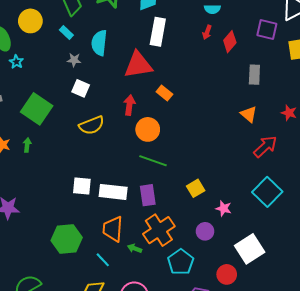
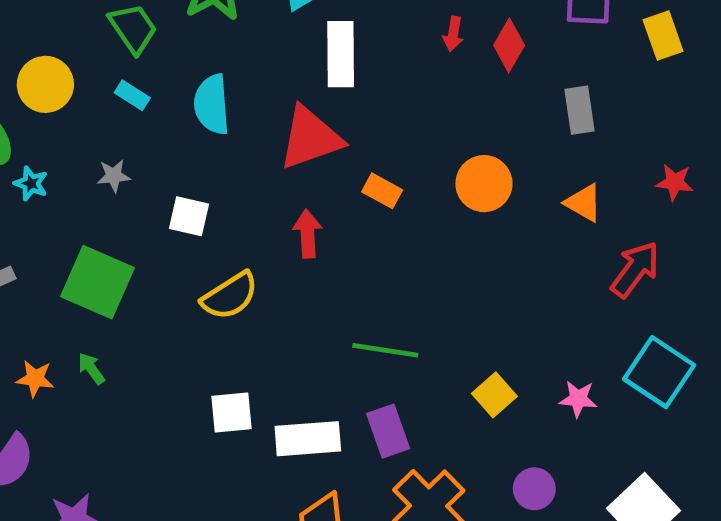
gray star: (74, 60) -> (114, 176), moved
orange circle: (148, 129) -> (484, 184), moved
green arrow: (27, 145) -> (91, 369), turned -32
white square: (82, 186) -> (231, 413), moved
pink star: (224, 208) -> (578, 399), moved

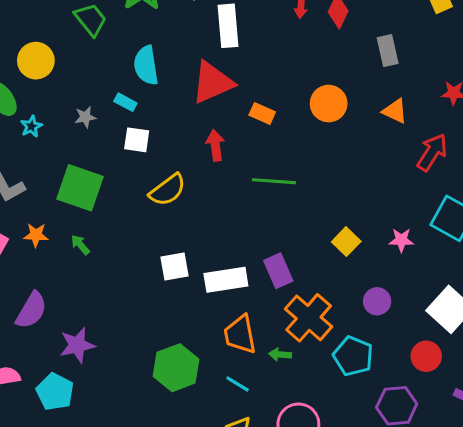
cyan rectangle: (132, 95) -> (125, 102), moved
cyan star: (31, 184) -> (31, 126), turned 30
green line: (385, 350) -> (274, 181), moved
orange star: (35, 379) -> (36, 235), moved

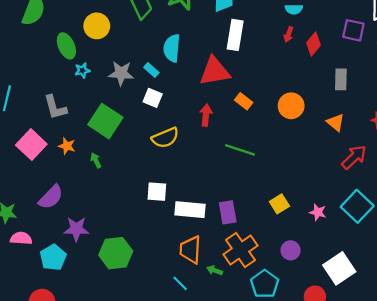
gray star: (85, 117) -> (121, 73), size x1.6
green hexagon: (176, 368) -> (116, 253), moved

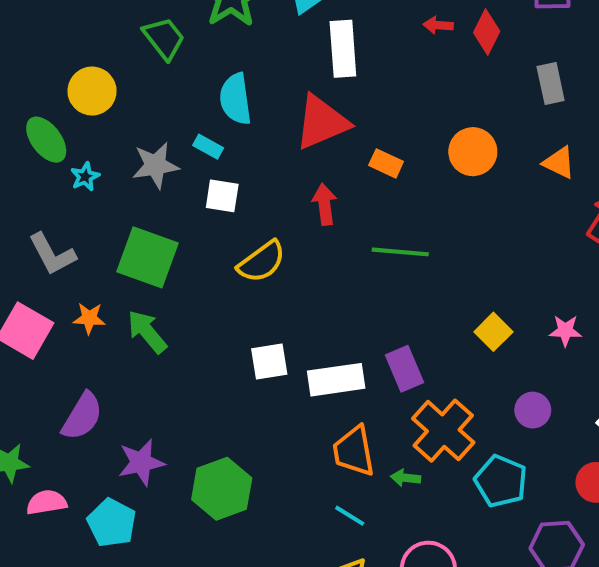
red arrow: (289, 34) -> (438, 25), turned 88
green arrow: (96, 160) -> (147, 332), size x1.6

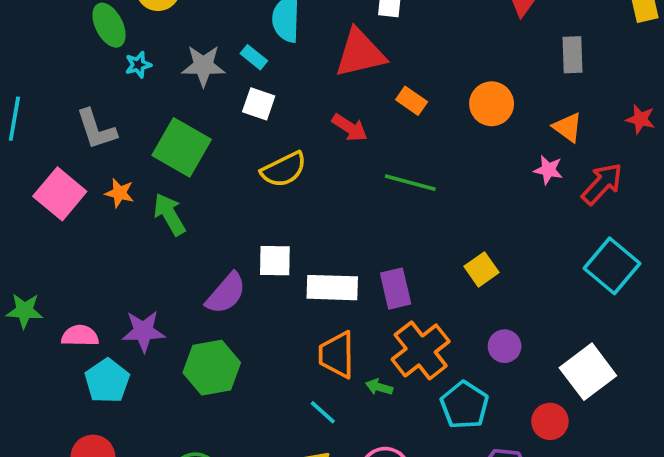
red arrow: (325, 204) -> (350, 128), turned 120
pink star: (565, 331) -> (548, 170), moved
purple semicircle: (82, 416) -> (226, 293), moved
pink semicircle: (47, 502) -> (80, 336), moved

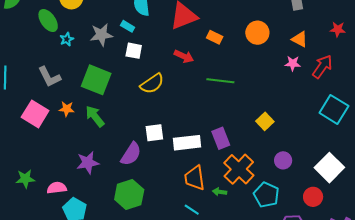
purple star: (143, 331) -> (88, 163), moved

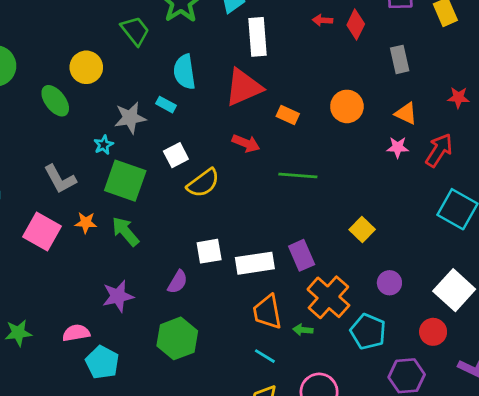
cyan star: (67, 39) -> (104, 145), moved
white square: (134, 51) -> (176, 155), moved, turned -36
purple semicircle: (131, 154) -> (178, 282), size x0.7
green star: (25, 179) -> (18, 333), moved

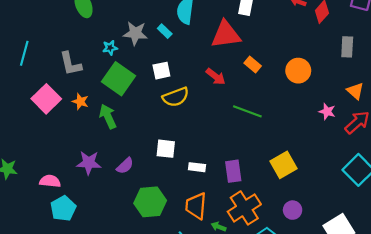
orange triangle: (406, 113) -> (355, 91), moved
yellow square: (362, 230) -> (284, 165), size x1.4
white rectangle: (255, 263) -> (197, 167), size x0.6
purple semicircle: (178, 282) -> (125, 166), moved
green hexagon: (177, 338) -> (150, 202), moved

